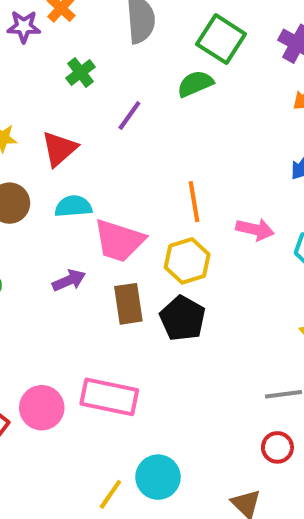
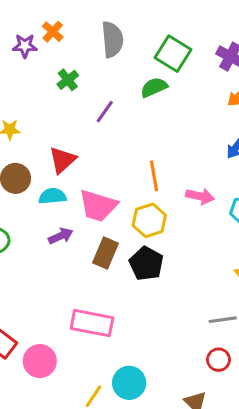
red triangle: (59, 149) -> (62, 160), moved
cyan semicircle: (73, 206) -> (52, 196), moved
brown rectangle: (128, 304) -> (105, 253), turned 32
pink circle: (42, 408) -> (40, 361), moved

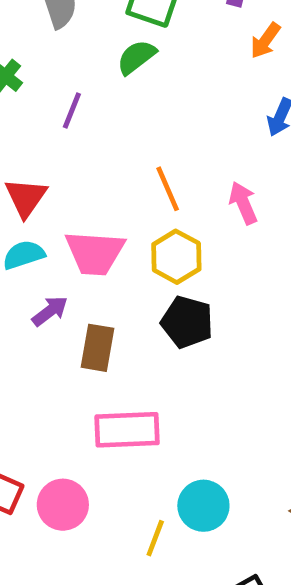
pink arrow: (200, 196) -> (243, 203), turned -112
brown rectangle: (105, 253) -> (97, 348), moved

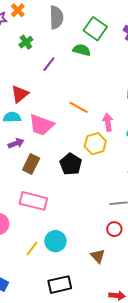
green semicircle: (136, 57) -> (82, 50), turned 36
orange line: (168, 189) -> (79, 107), turned -54
yellow hexagon: (176, 257) -> (95, 144), moved

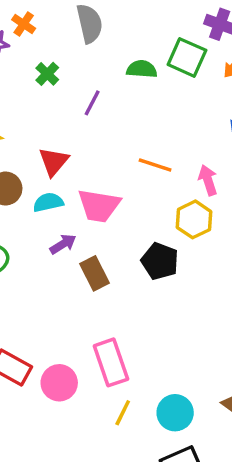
green square: (95, 29) -> (187, 57), moved
brown rectangle: (31, 164) -> (94, 273), turned -42
pink rectangle: (33, 201) -> (111, 362), moved, turned 68
cyan circle: (55, 241) -> (175, 413), moved

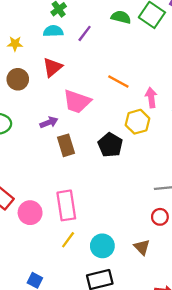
cyan semicircle: (48, 202) -> (53, 31), moved

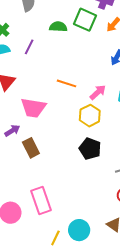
pink arrow: (151, 98) -> (98, 92), turned 66
black pentagon: (110, 145) -> (90, 149), moved
yellow line: (68, 240) -> (55, 238), moved

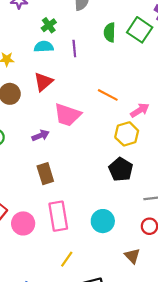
green semicircle: (58, 27) -> (110, 32), turned -102
purple line: (29, 47) -> (74, 49), turned -42
brown rectangle: (31, 148) -> (45, 174), moved
cyan circle: (79, 230) -> (103, 221), moved

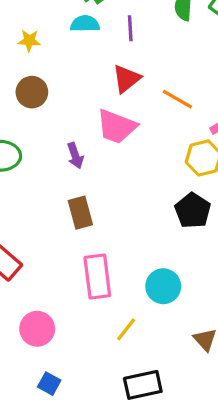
red triangle: (43, 82) -> (127, 79), moved
purple arrow: (41, 135) -> (75, 156), turned 91
pink circle: (23, 223) -> (37, 329), moved
yellow line: (67, 259) -> (126, 329), moved

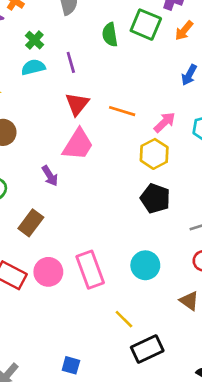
pink trapezoid: (117, 127) -> (78, 145), turned -66
brown rectangle: (80, 213) -> (31, 223), moved, turned 65
pink circle: (37, 329) -> (48, 272), moved
yellow line: (126, 329) -> (124, 319), moved, turned -70

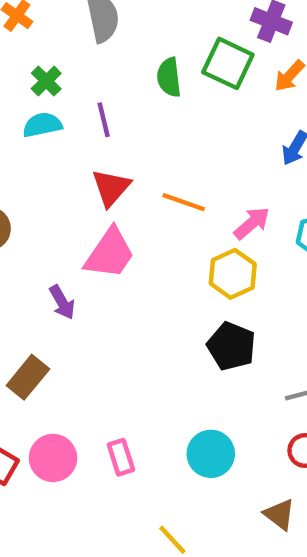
pink rectangle: (90, 270) -> (121, 457), size x0.6

